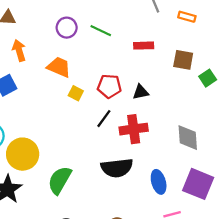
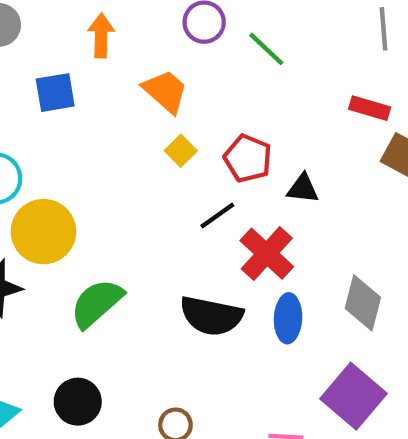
red rectangle: (144, 46) -> (370, 108), moved
red cross: (134, 129) -> (267, 254), turned 32
blue ellipse: (159, 182) -> (288, 318), moved

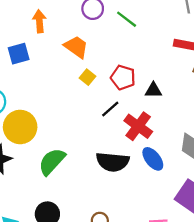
blue ellipse: (288, 318) -> (153, 159), turned -35

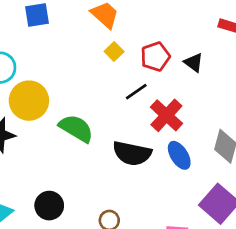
red pentagon: (123, 77) -> (155, 57), turned 30
black triangle: (153, 90) -> (194, 63), moved, turned 30
green semicircle: (52, 162) -> (76, 128), moved, turned 72

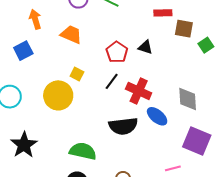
yellow square: (114, 51) -> (77, 74), moved
yellow circle: (29, 101) -> (58, 95), moved
green semicircle: (76, 128) -> (83, 151), moved

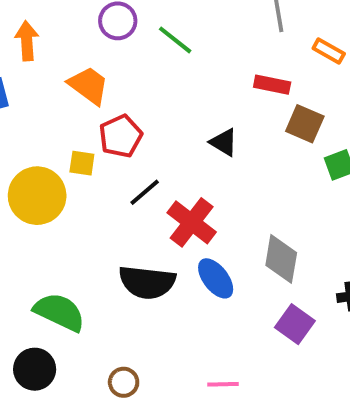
red pentagon: (117, 52) -> (121, 136), moved
yellow square: (77, 74) -> (82, 163), turned -32
purple square: (197, 141) -> (295, 324), moved, size x0.7

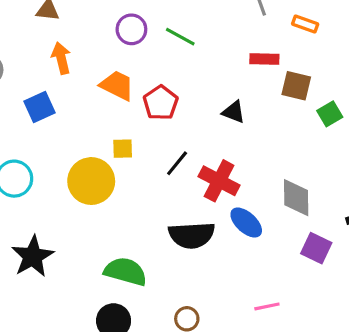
red pentagon: (121, 136) -> (161, 103), moved

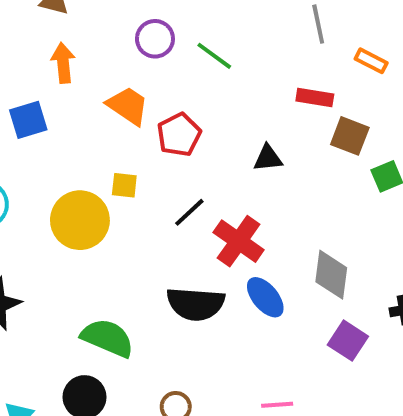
black triangle: (234, 112) -> (268, 158), turned -35

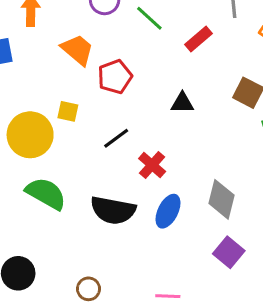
red rectangle: (315, 97) -> (199, 39), moved, turned -56
red cross: (239, 241) -> (152, 165), size x0.7
blue ellipse: (265, 297) -> (168, 211), turned 60
green semicircle: (108, 338) -> (46, 194), moved

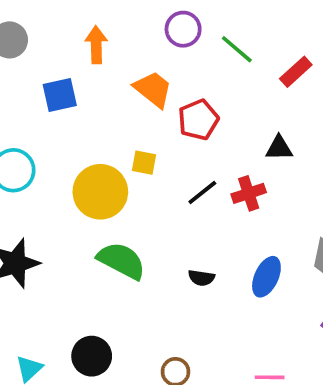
red cross: (152, 165) -> (249, 193), moved, turned 32
black semicircle: (113, 210) -> (201, 278), size x0.5

